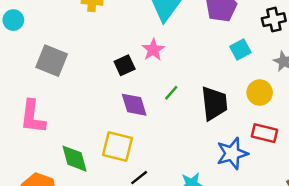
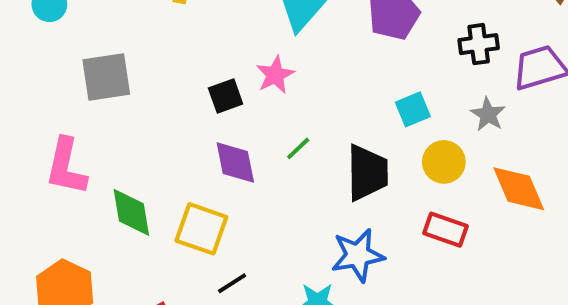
cyan square: (240, 50) -> (413, 109), moved
gray square: (52, 61) -> (106, 77), turned -36
blue star: (232, 154) -> (358, 255), moved
green diamond: (75, 159) -> (131, 212), moved

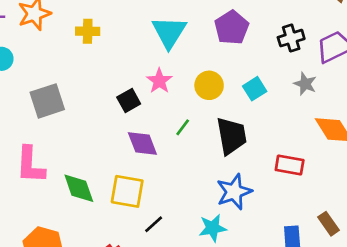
yellow circle: (444, 162) -> (209, 85), moved

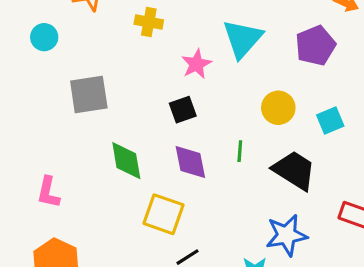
pink star: (159, 81) -> (196, 64), moved
green line: (183, 127) -> (240, 151), turned -42
black trapezoid: (231, 136) -> (294, 170), turned -57
pink L-shape: (30, 165) -> (48, 192), moved, size x0.7
green diamond: (79, 188) -> (126, 161), moved

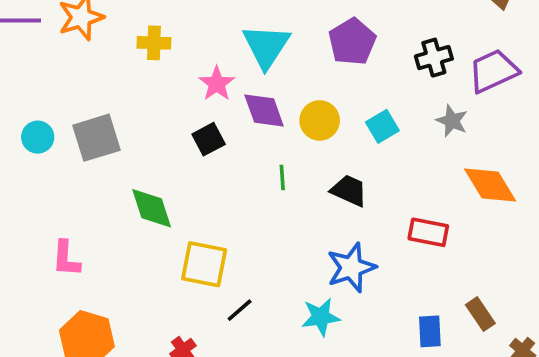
cyan circle: (44, 37) -> (38, 137), moved
purple diamond: (190, 162) -> (264, 111), moved
black trapezoid: (294, 170) -> (349, 191), size x0.7

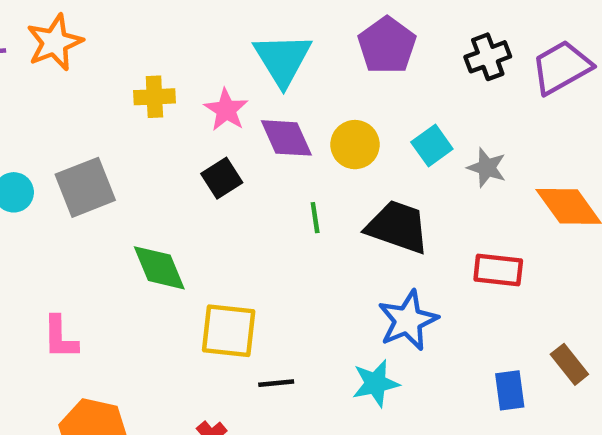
yellow cross: (154, 43) -> (154, 97), moved
gray star: (452, 121) -> (487, 168), moved
black trapezoid: (349, 191) -> (398, 227), size x1.4
black line: (240, 310) -> (276, 383), turned 40

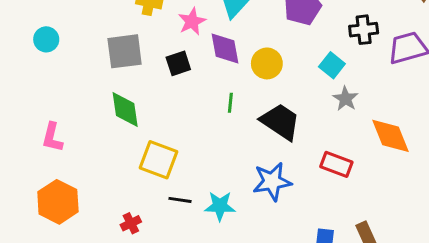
cyan square: (432, 146) -> (332, 65), moved, turned -30
gray square: (85, 187) -> (125, 51), moved
cyan star: (376, 383) -> (220, 206), moved

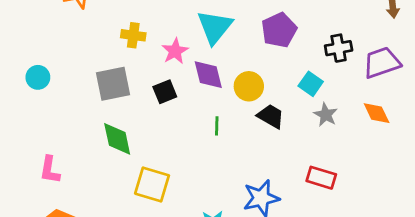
black trapezoid: (280, 122) -> (271, 116), moved, size x0.7
orange diamond: (390, 136) -> (377, 113), moved, size x0.7

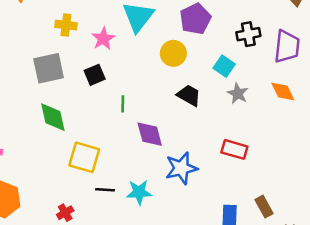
purple trapezoid: (382, 63) -> (287, 47), turned 116
purple diamond: (208, 75) -> (150, 134), moved
yellow circle: (249, 86) -> (173, 53), moved
green line: (217, 126) -> (123, 104), moved

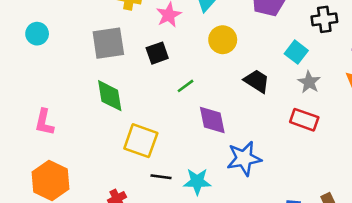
yellow circle: (173, 53) -> (223, 40), moved
green line: (123, 104) -> (185, 86), turned 49
red rectangle: (234, 149) -> (304, 120), moved

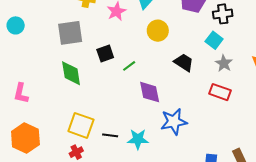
black cross: (324, 19) -> (223, 14), moved
black square: (157, 53) -> (105, 54), moved
yellow square: (141, 141) -> (81, 125), moved

